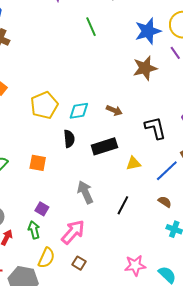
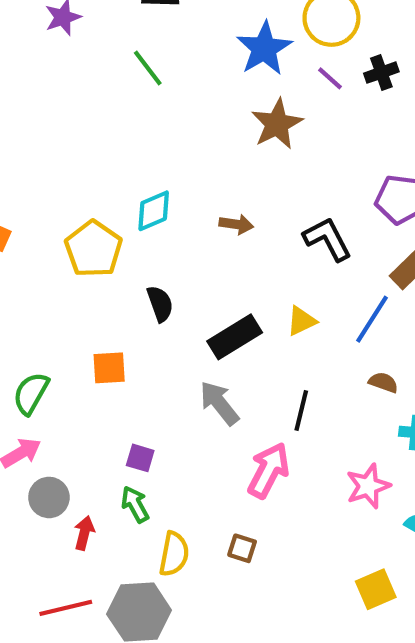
cyan diamond: (79, 111) -> (154, 211), moved
black rectangle: (104, 146) -> (235, 337), moved
pink arrow: (73, 232) -> (269, 470), moved
pink star: (135, 265) -> (368, 486), moved

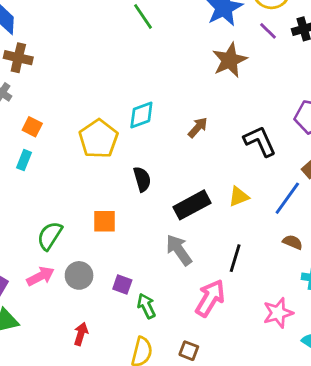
brown arrow: (236, 224) -> (198, 128), turned -60
gray circle: (49, 497) -> (79, 275), moved
green arrow: (135, 504) -> (146, 306), moved

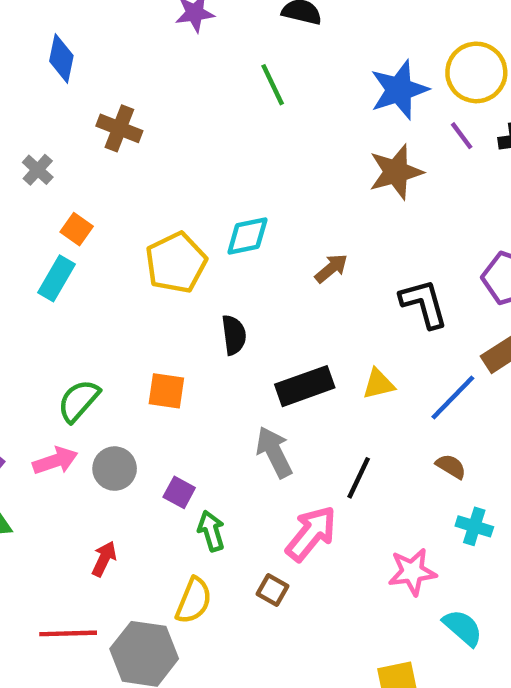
brown cross: (18, 58) -> (119, 128), moved
cyan rectangle: (24, 160) -> (57, 278), size x1.4
brown square: (189, 351) -> (272, 590), moved

